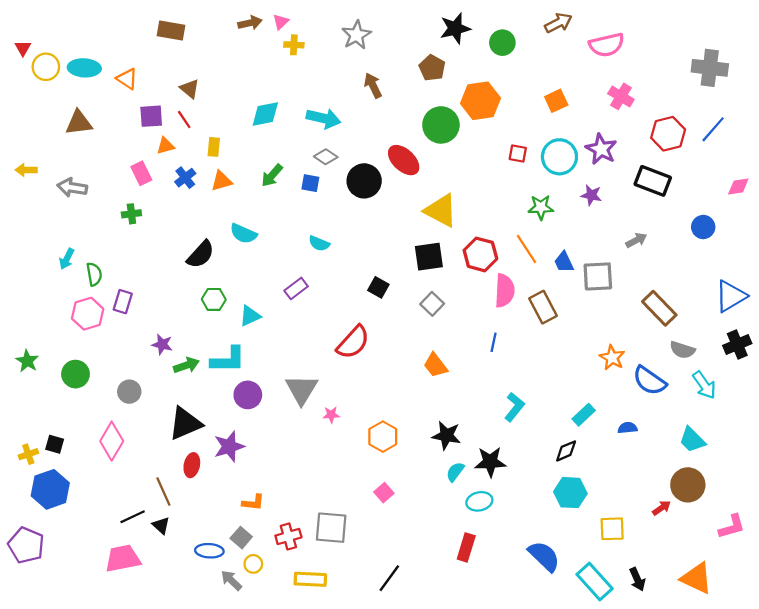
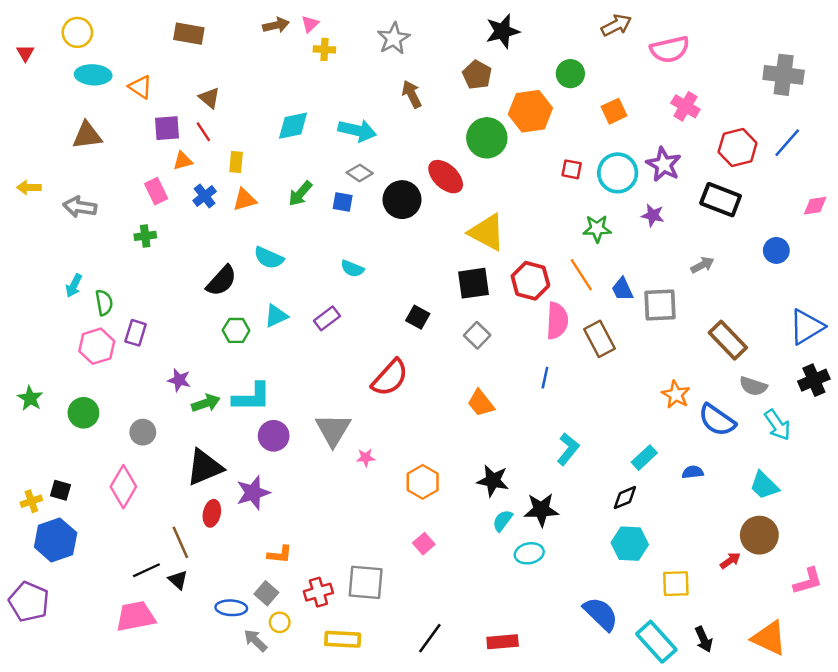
green circle: (502, 43) -> (570, 74), moved
yellow circle: (46, 67) -> (77, 32), moved
cyan triangle: (250, 316) -> (276, 316), moved
red rectangle: (466, 547) -> (503, 642), moved, turned 68

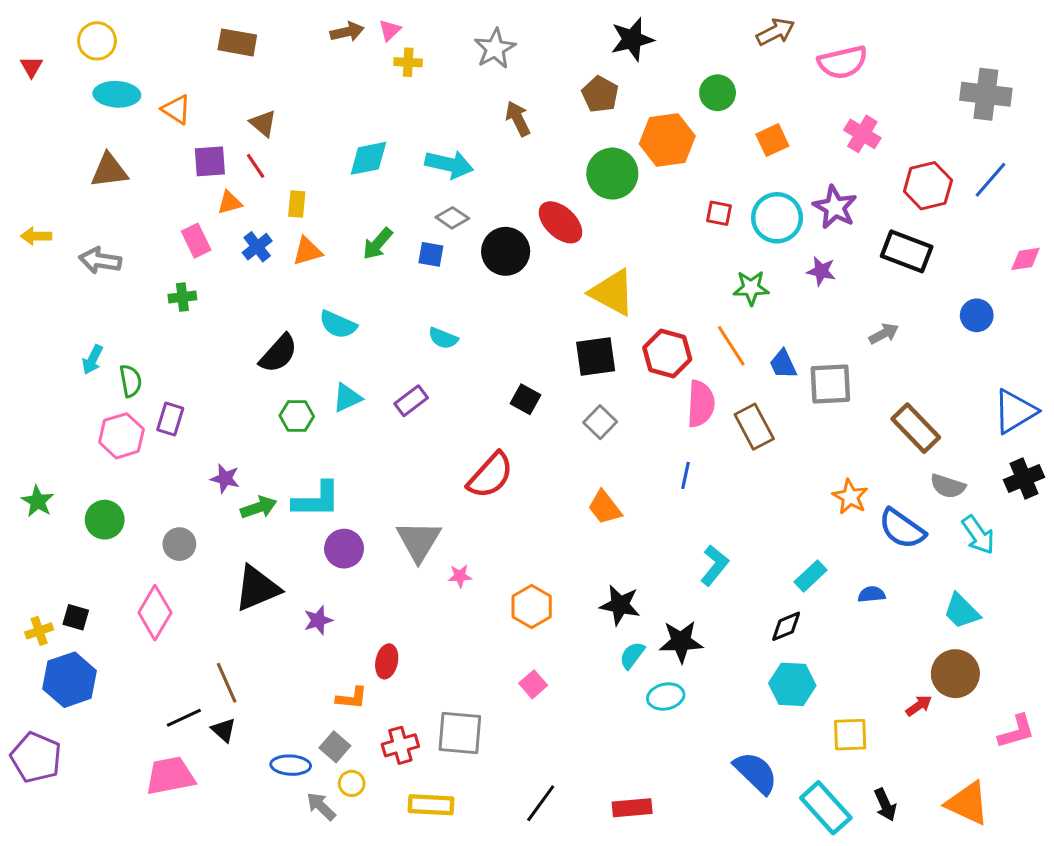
purple star: (253, 493) -> (318, 620), size x0.7
red ellipse: (212, 513) -> (387, 661), moved

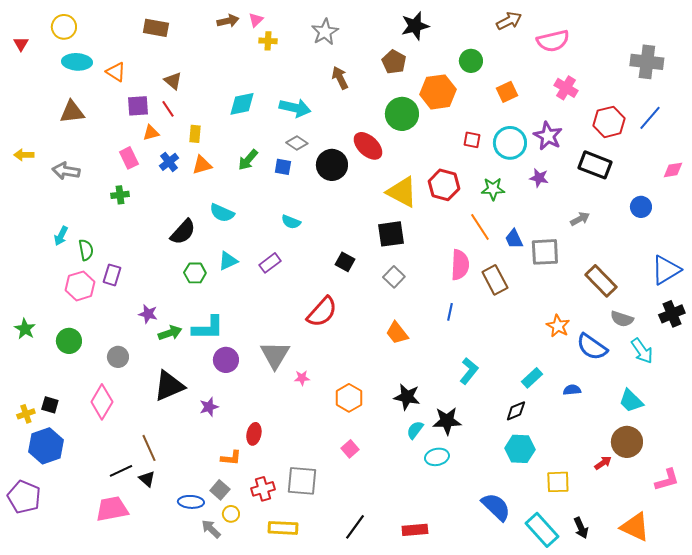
red hexagon: (667, 353) -> (444, 185), moved

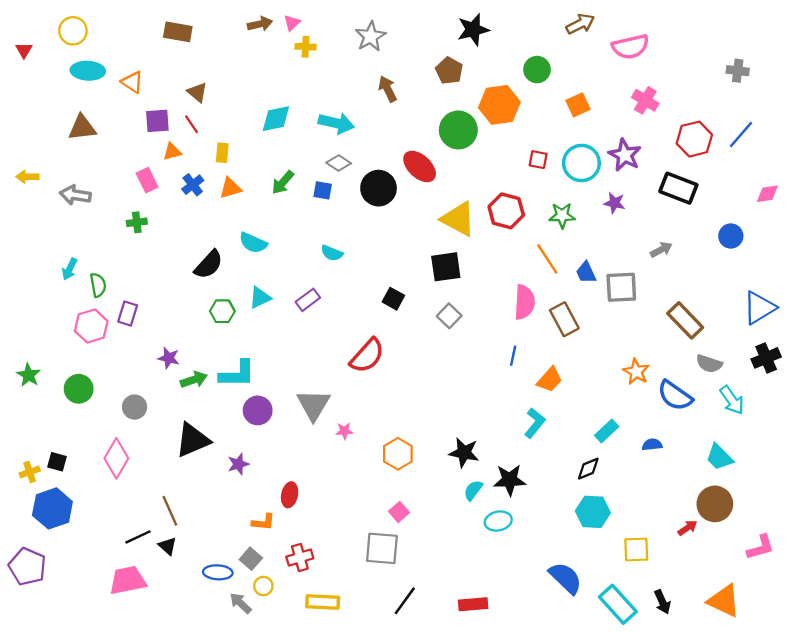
gray cross: (647, 62) -> (738, 71), size x0.6
orange trapezoid: (397, 333) -> (550, 380), moved, turned -100
gray square: (302, 481) -> (382, 548), moved

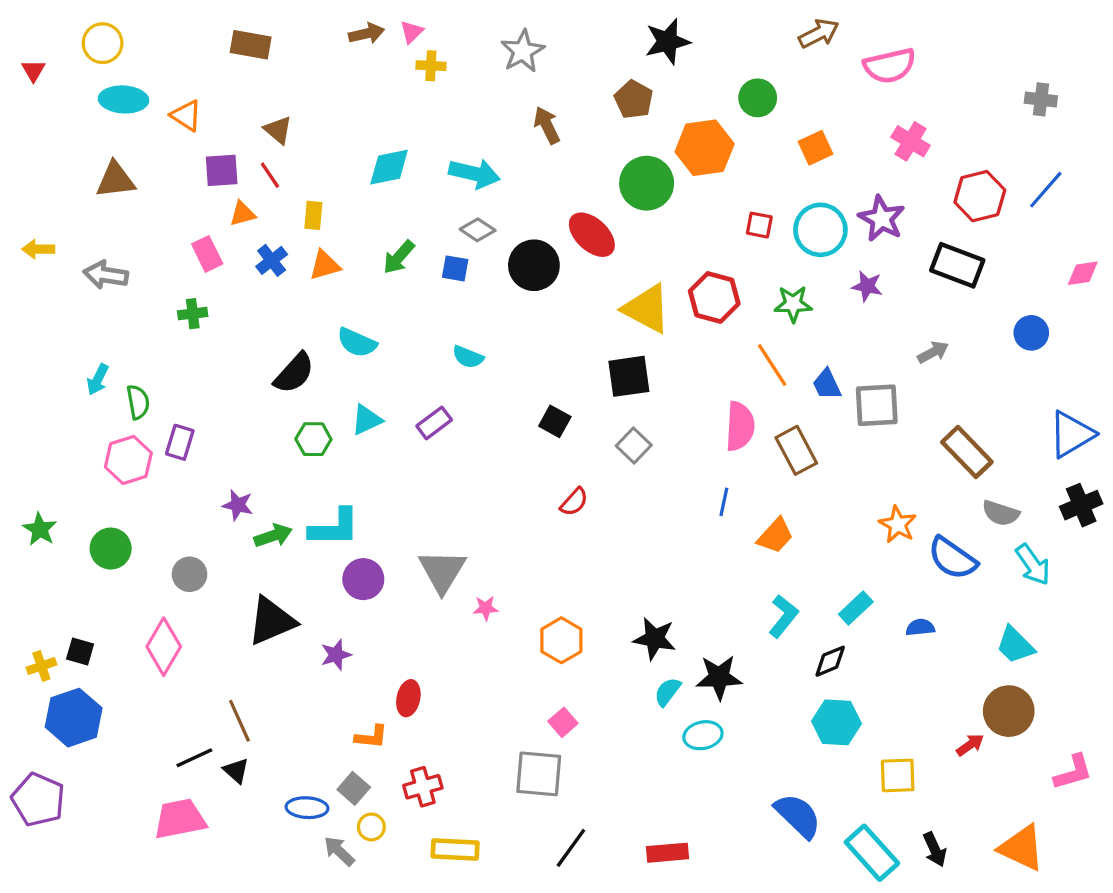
red semicircle: (367, 356) -> (574, 502), moved, size x0.6
cyan L-shape: (535, 423) -> (783, 616), moved

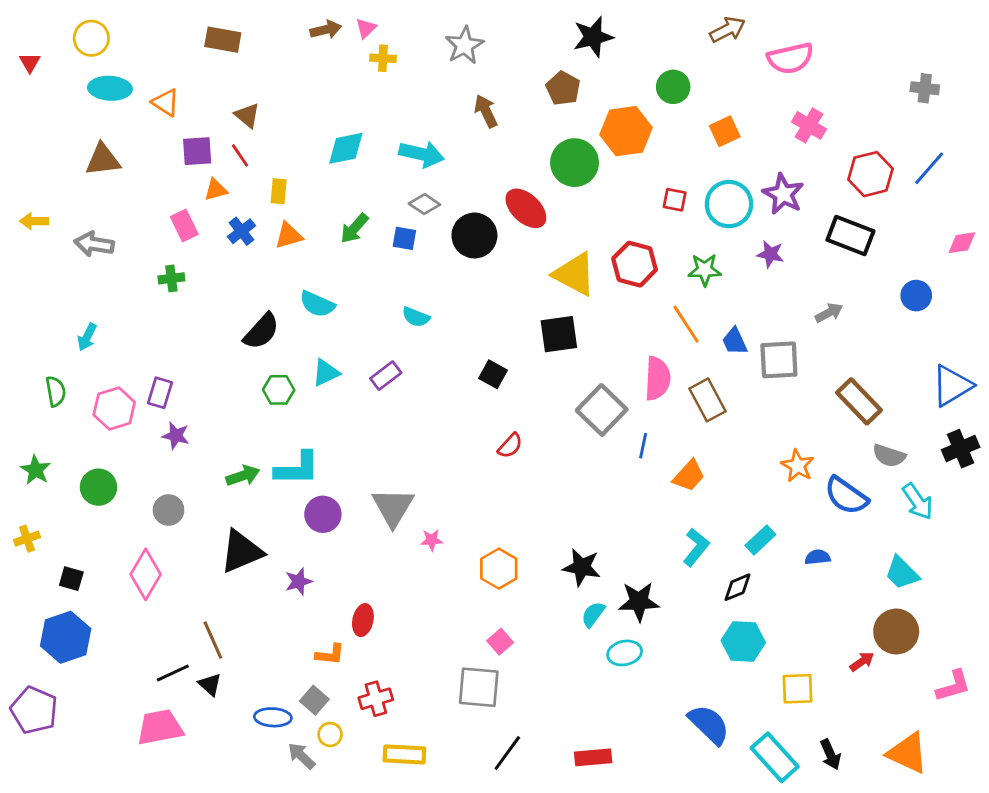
green semicircle: (138, 402) -> (56, 391), moved
gray square: (634, 446) -> (602, 410), moved, size x1.6
purple star: (238, 505) -> (176, 436), moved
yellow cross: (41, 666) -> (27, 539), moved

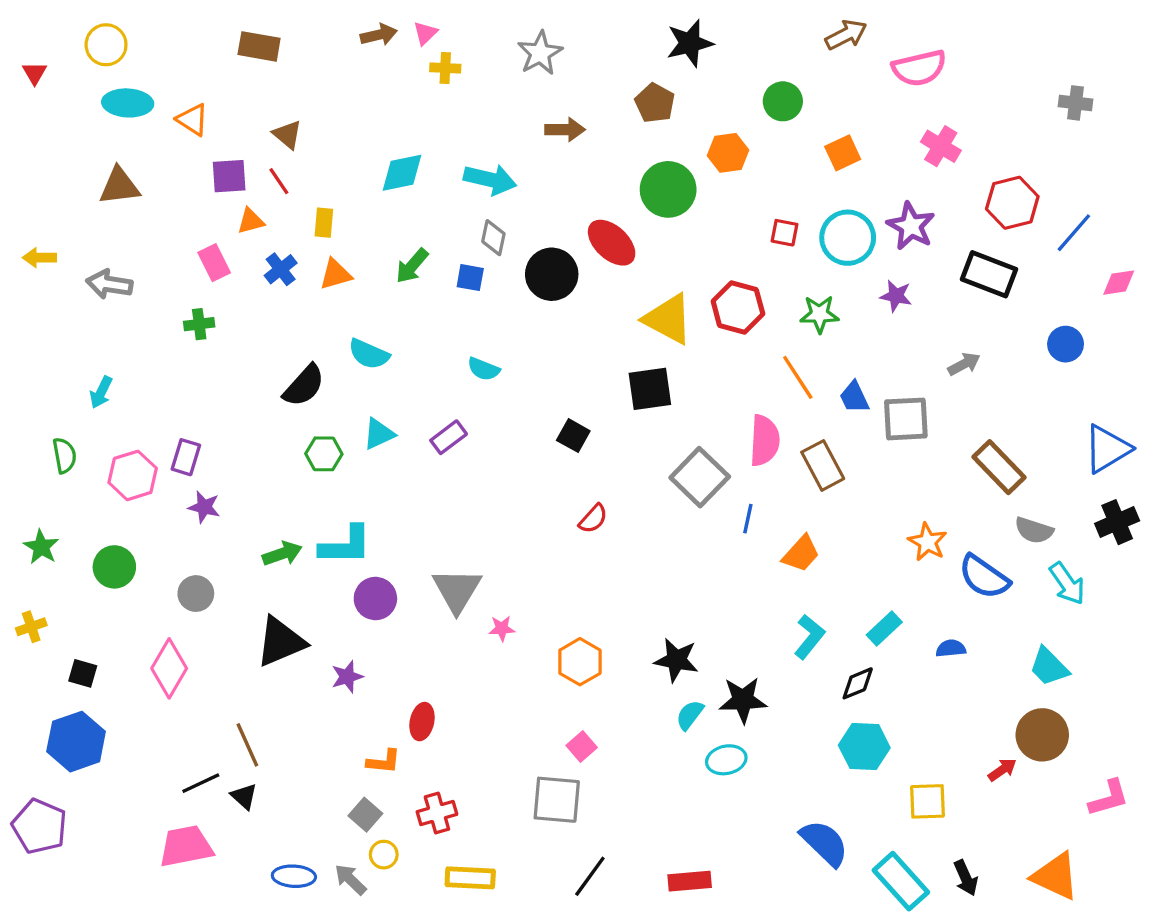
brown arrow: (486, 111) -> (565, 130), turned 116
orange hexagon: (626, 131) -> (728, 153), size x0.7
blue line: (929, 168) -> (1074, 233), moved
gray diamond: (424, 204) -> (493, 238), turned 68
blue ellipse: (273, 717) -> (294, 876), moved

